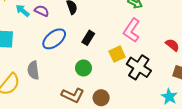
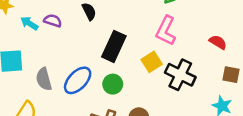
black rectangle: (88, 38) -> (114, 46), size x1.6
blue ellipse: (54, 39) -> (78, 80), moved
gray semicircle: (33, 70) -> (44, 79), moved

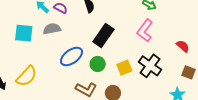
yellow square: (152, 62) -> (124, 68), moved
gray semicircle: (44, 79) -> (52, 29), moved, turned 84

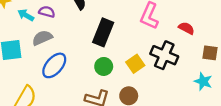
red semicircle: (183, 46) -> (186, 28), moved
blue ellipse: (72, 56) -> (54, 65), moved

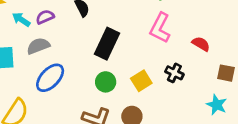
purple semicircle: (47, 12) -> (45, 17), turned -42
black cross: (164, 55) -> (174, 73), size x0.6

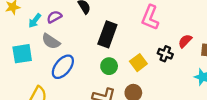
cyan arrow: (21, 19) -> (35, 21), turned -80
red semicircle: (201, 44) -> (185, 41), moved, turned -72
gray semicircle: (38, 46) -> (51, 41), turned -120

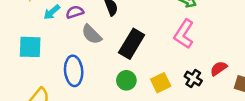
gray semicircle: (51, 41) -> (92, 34), moved
blue ellipse: (63, 67) -> (74, 71), turned -55

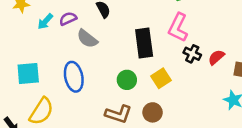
black rectangle: (132, 44) -> (144, 43), moved, turned -32
cyan square: (30, 47) -> (28, 73), moved
black cross: (193, 79) -> (192, 54), moved

